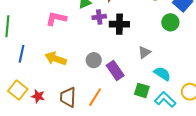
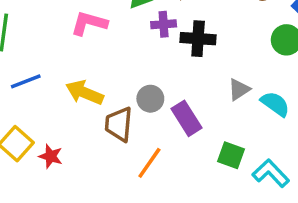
blue line: (21, 54) -> (26, 81), turned 54
cyan semicircle: (162, 74) -> (275, 104), moved
brown trapezoid: (68, 97) -> (119, 124), moved

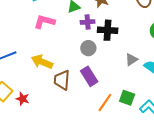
gray circle: (150, 99) -> (88, 48), moved
purple rectangle: (187, 118) -> (89, 76), moved
orange line: (149, 163) -> (105, 103), moved

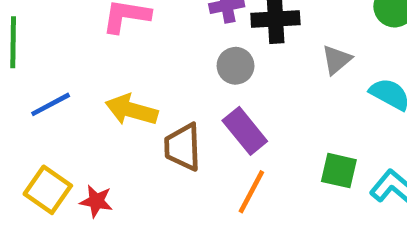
gray triangle: (131, 60) -> (337, 60), moved
orange line: (105, 103) -> (251, 192), moved

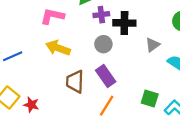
yellow arrow: (132, 110) -> (58, 48), moved

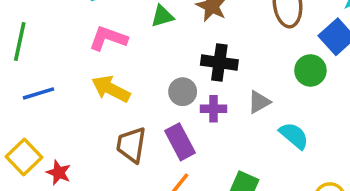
purple cross: (101, 15) -> (214, 109), moved

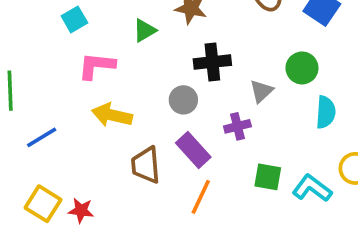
green circle: (310, 70) -> (302, 68), moved
purple cross: (214, 109) -> (237, 126), moved
cyan semicircle: (294, 136) -> (326, 112), moved, turned 68

